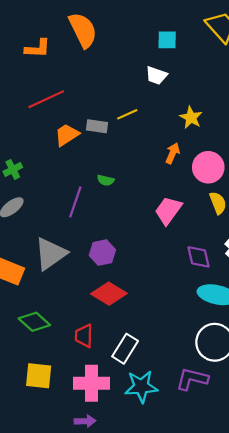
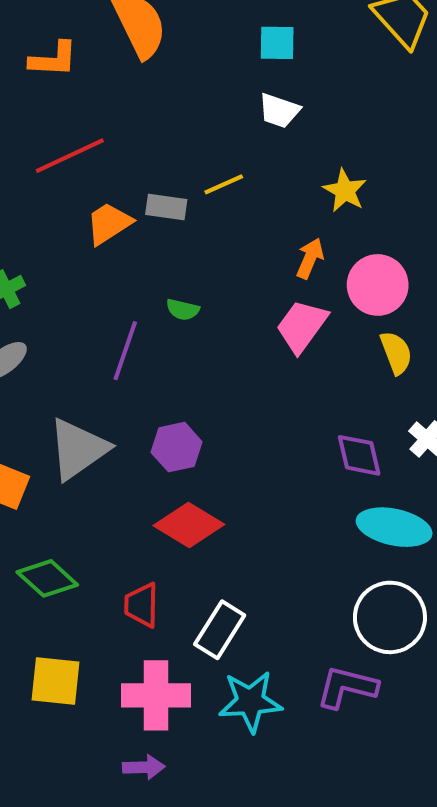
cyan square: (167, 40) -> (277, 43), moved
pink trapezoid: (168, 210) -> (302, 326), moved

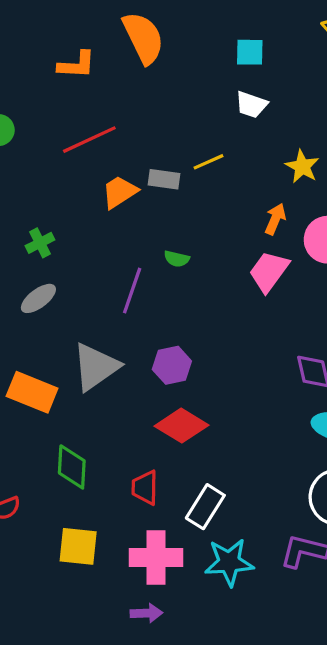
green diamond: (47, 578) -> (72, 467), turned 51

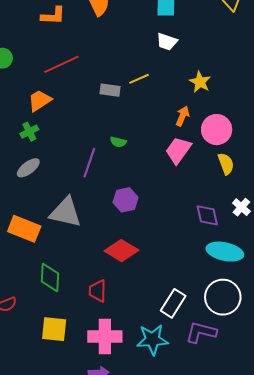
orange trapezoid: (119, 192) -> (40, 101), moved
purple hexagon: (172, 365) -> (126, 200), moved
gray triangle: (96, 367) -> (66, 212), turned 48
white rectangle: (205, 507) -> (173, 303), moved

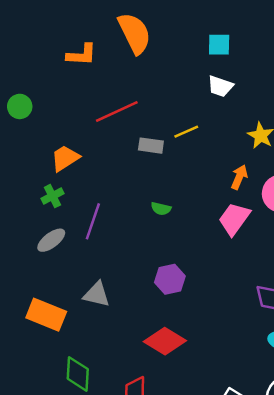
red line: (61, 64) -> (117, 112), moved
purple line: (89, 163) -> (93, 221), moved
gray triangle: (66, 212) -> (97, 294), size x0.7

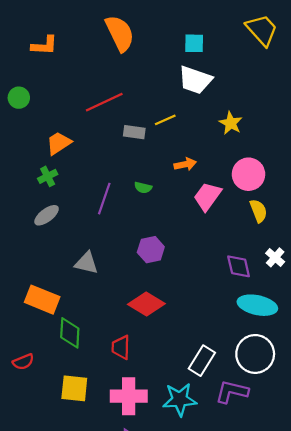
orange L-shape: (82, 55) -> (44, 45), moved
white trapezoid: (220, 86) -> (195, 80), size x1.5
orange arrow: (239, 177) -> (185, 164), moved, turned 55
purple line: (93, 221) -> (104, 199), moved
orange rectangle: (46, 315) -> (42, 300), moved

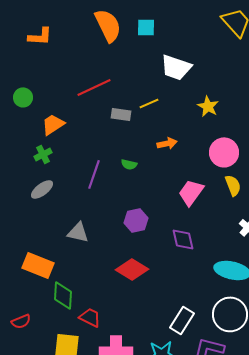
cyan square: (194, 43) -> (146, 27), moved
green circle: (19, 98) -> (23, 97), moved
pink trapezoid: (207, 196) -> (191, 192), moved
purple diamond: (239, 266) -> (183, 239), moved
red trapezoid: (121, 347) -> (90, 317), moved, turned 115

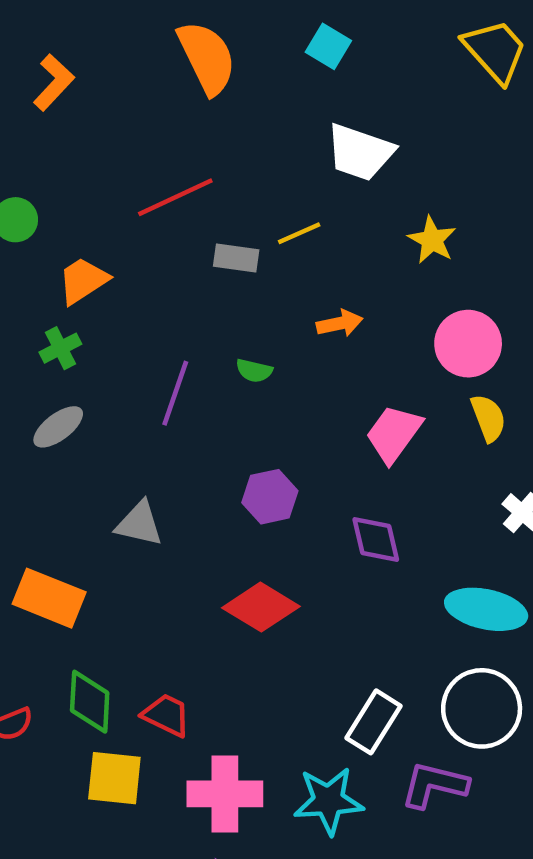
cyan square: (146, 27) -> (328, 46), moved, turned 30
orange L-shape: (40, 36) -> (54, 82), turned -50
green diamond: (63, 295) -> (90, 702), moved

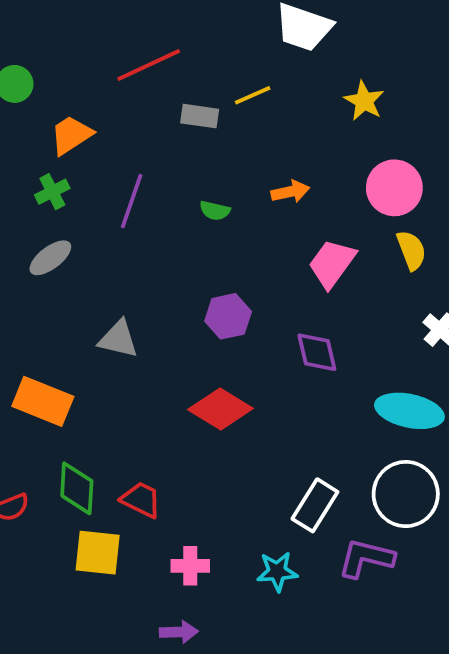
orange arrow: (340, 323) -> (290, 192), moved
purple line: (175, 393) -> (132, 201), moved
pink cross: (225, 794) -> (190, 566), size x0.6
cyan star: (328, 801) -> (277, 571), size x0.7

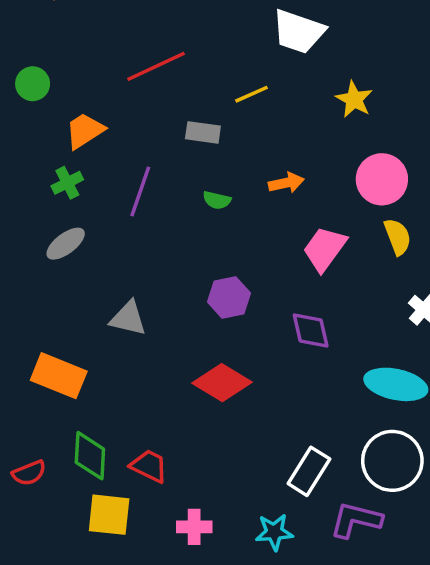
gray rectangle: (200, 116) -> (203, 132), moved

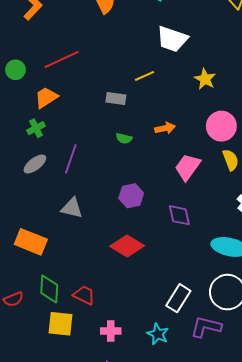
red line: (156, 66) -> (62, 60), moved
purple line: (140, 191) -> (71, 159), moved
cyan star: (274, 532) -> (158, 334), turned 30

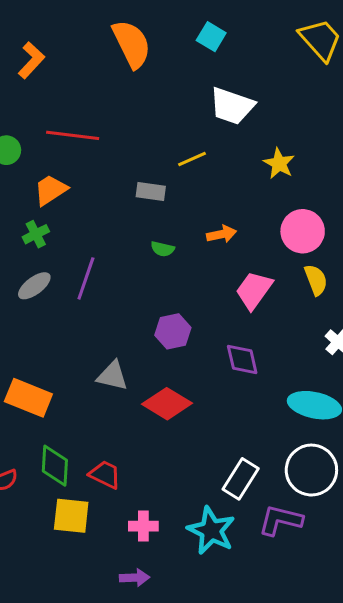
red line: (62, 60) -> (73, 135), turned 32
gray triangle: (72, 208) -> (112, 376), moved
cyan star: (158, 334) -> (211, 530), size x1.5

